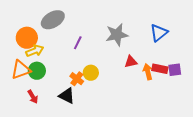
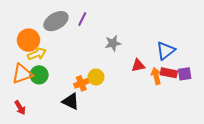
blue triangle: (159, 33) -> (166, 51), moved
gray star: (117, 35) -> (113, 43), moved, size x0.7
purple line: (78, 43) -> (82, 19), moved
orange cross: (77, 79) -> (81, 83), turned 32
red arrow: (33, 97) -> (20, 108), moved

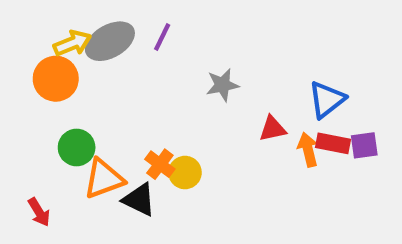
yellow arrow: (37, 54) -> (72, 43), moved
orange triangle: (22, 74) -> (104, 179), moved
yellow circle: (96, 77) -> (185, 173), moved
orange cross: (81, 83) -> (160, 164), turned -32

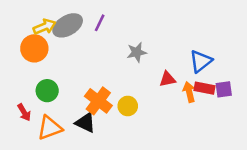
orange cross: (160, 164) -> (98, 101), size x1.5
yellow circle: (185, 173) -> (128, 106), moved
orange triangle: (104, 179) -> (50, 128), moved
red arrow: (39, 212) -> (24, 112), moved

